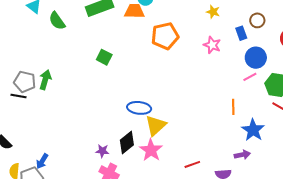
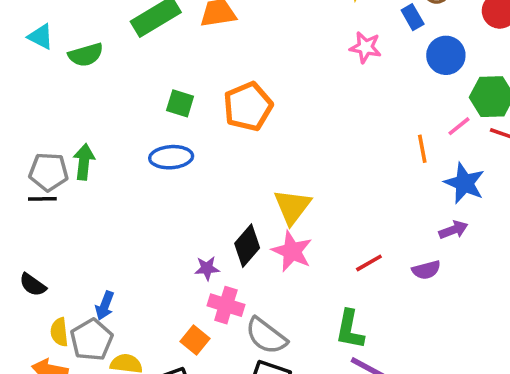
green semicircle: (57, 21) -> (86, 55), turned -60
orange pentagon: (165, 36) -> (248, 106), moved
pink line: (250, 77) -> (459, 126), moved
blue ellipse: (139, 108) -> (171, 157), moved

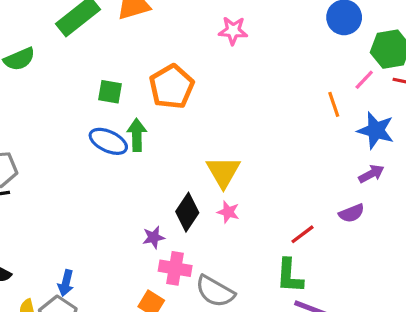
pink star: (365, 47) -> (233, 31), moved
blue ellipse: (171, 157) -> (108, 141), turned 36
green arrow: (84, 162) -> (137, 135), moved
pink star: (292, 251) -> (228, 212), size x0.6
red line: (369, 263) -> (302, 234), moved

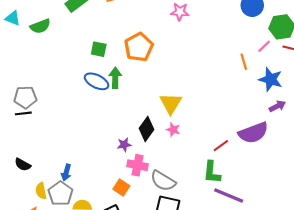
purple arrow: (371, 174) -> (277, 106), moved
purple semicircle: (352, 213) -> (253, 133), size x1.8

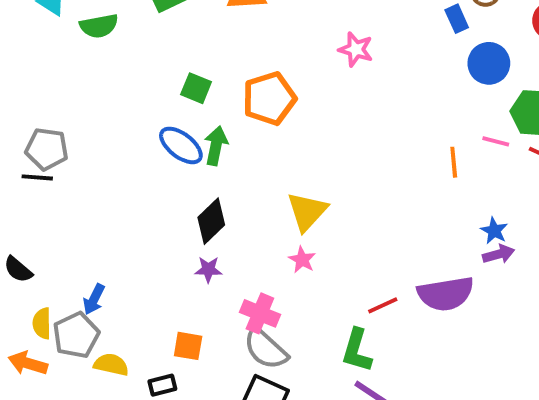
pink line: (264, 46) -> (496, 141), turned 48
blue star: (271, 79) -> (494, 231), moved, size x0.6
black diamond: (146, 129) -> (211, 221), moved
pink cross: (138, 165) -> (260, 313), moved
orange square: (121, 188) -> (188, 346), turned -35

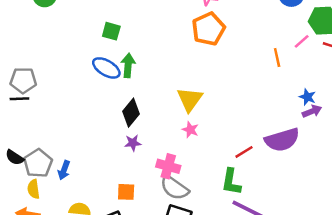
orange pentagon: (269, 98) -> (208, 29), moved
pink line: (496, 141) -> (302, 41), turned -49
gray pentagon: (76, 335) -> (38, 163), moved

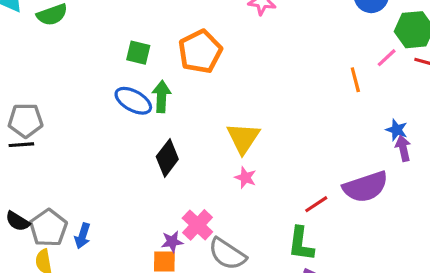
orange pentagon: (208, 29) -> (200, 52), moved
purple arrow: (312, 111) -> (403, 148), turned -78
purple star: (133, 143) -> (172, 242), moved
pink cross: (168, 166) -> (197, 225), moved, turned 30

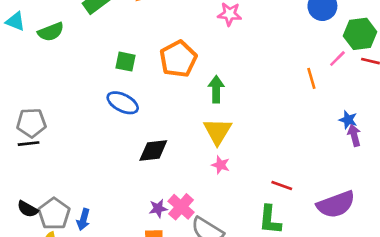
green arrow: (161, 96) -> (216, 89), moved
black diamond: (167, 158) -> (153, 151), turned 48
purple semicircle: (365, 187) -> (336, 204), moved
red line: (316, 204) -> (282, 186), turned 55
purple star: (172, 242) -> (158, 208), moved

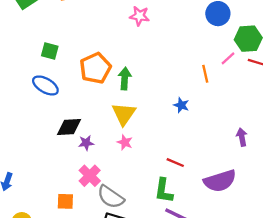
orange pentagon: (178, 59) -> (95, 68), moved
blue star: (348, 120) -> (181, 105), moved
purple arrow: (354, 135) -> (242, 137), moved
purple star: (158, 208) -> (86, 143), moved

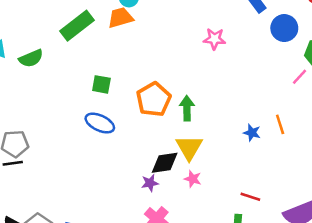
pink star: (139, 16) -> (214, 39), moved
orange line: (205, 74) -> (280, 124), moved
black diamond: (69, 127) -> (165, 163), moved

